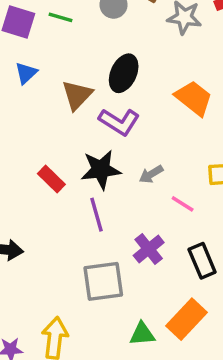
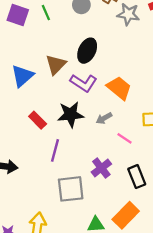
green line: (60, 17) -> (46, 13), turned 49
blue triangle: (26, 73) -> (22, 76), moved, size x1.5
orange trapezoid: (194, 98) -> (119, 88), moved
purple line: (97, 215) -> (55, 150), moved, turned 30

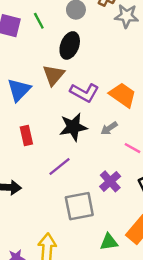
black ellipse: (87, 51) -> (70, 45), moved
red rectangle: (38, 120) -> (26, 136), moved, turned 36
purple line: (55, 150) -> (60, 167), turned 40

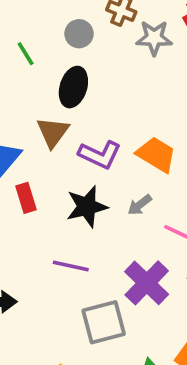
red rectangle: (26, 136) -> (26, 198), moved
purple line: (60, 167) -> (71, 266), turned 55
purple cross: (110, 181) -> (147, 283), size x1.4

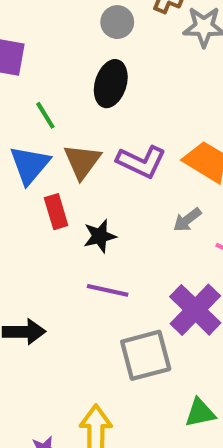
green line: (26, 54) -> (45, 115), moved
brown triangle: (53, 132) -> (82, 161), moved
black star: (87, 207) -> (100, 236), moved, size x0.7

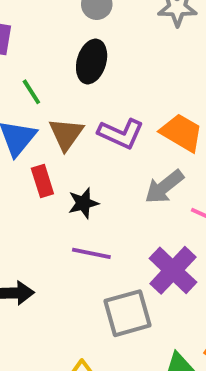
gray arrow: (187, 220) -> (164, 187), size x1.5

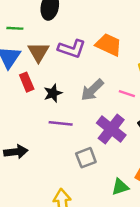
green line: (31, 92) -> (15, 28), turned -49
gray arrow: (164, 187) -> (92, 90), moved
gray square: (127, 313) -> (86, 158), size x0.7

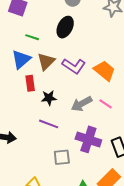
pink line: (127, 94) -> (106, 104), moved
purple cross: (111, 129) -> (88, 139), turned -35

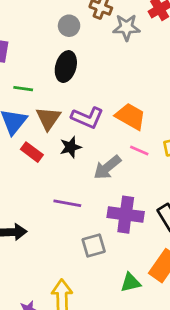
red rectangle: (30, 83) -> (32, 152), turned -35
black star: (49, 98) -> (71, 147), moved
pink line: (106, 104) -> (139, 150), moved

